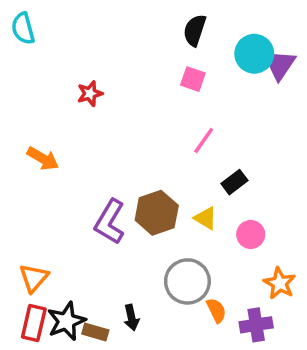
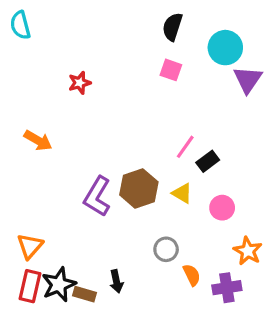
purple triangle: (280, 65) -> (248, 80), moved
pink line: (204, 140) -> (185, 147), moved
gray circle: (187, 281) -> (166, 249), size x0.6

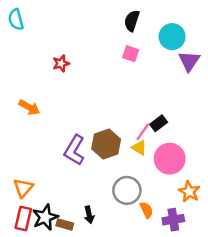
pink line: (185, 147) -> (143, 132), moved
pink circle: (222, 208) -> (170, 159), size x1.6
gray circle: (166, 249) -> (127, 190), size x1.5

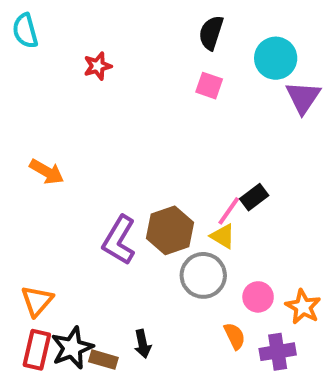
red star: (61, 63) -> (98, 66), moved
pink circle: (170, 159) -> (258, 297), moved, size x0.6
gray circle: (127, 190) -> (203, 275), moved

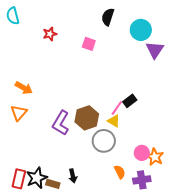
pink square: (209, 86) -> (89, 44), moved
pink circle: (258, 297) -> (142, 153), moved
orange triangle: (37, 301) -> (19, 113), moved

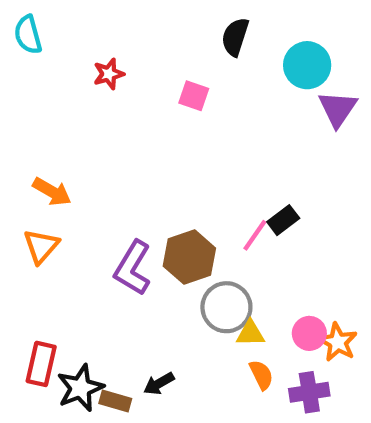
yellow triangle: (114, 121) -> (250, 333), moved, turned -32
black arrow: (73, 176) -> (159, 384), turned 72
red rectangle: (19, 179) -> (41, 364), moved

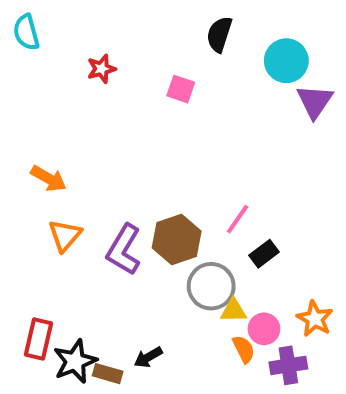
black rectangle: (283, 220) -> (264, 254), moved
orange triangle: (41, 246) -> (65, 235), moved
pink circle: (309, 333) -> (264, 329), moved

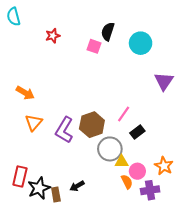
black semicircle: (219, 34) -> (108, 31), moved
cyan circle: (286, 61) -> (141, 43), moved
purple triangle: (315, 101) -> (164, 81), moved
brown rectangle: (108, 374) -> (56, 194), turned 64

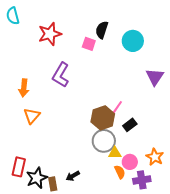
red star: (53, 36) -> (50, 34), size x1.6
orange arrow: (25, 93) -> (24, 88), turned 66
brown hexagon: (92, 125) -> (103, 118), moved
purple L-shape: (64, 130) -> (61, 75), moved

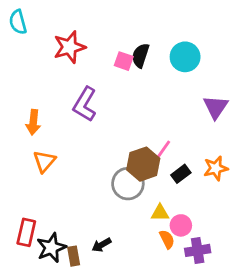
black semicircle: (102, 30) -> (140, 55), moved
gray circle: (104, 141) -> (128, 184), moved
orange star: (155, 157) -> (216, 168), moved, turned 30

